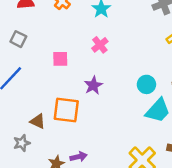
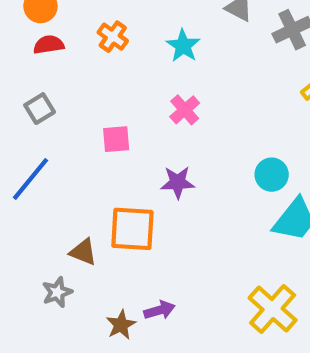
gray square: (18, 39) -> (40, 109), turned 35
purple star: (93, 85) -> (178, 182), turned 30

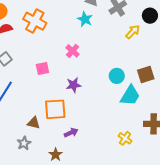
orange cross: (113, 37) -> (35, 21), size x1.6
cyan star: (183, 46) -> (85, 19), moved
yellow cross: (273, 309) -> (125, 138), size x0.6
purple arrow: (159, 310) -> (71, 133), moved

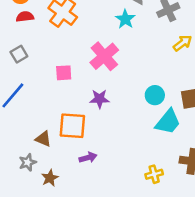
pink cross: (73, 51) -> (104, 56), size x1.6
yellow cross: (125, 138) -> (154, 174), turned 32
brown star: (56, 155) -> (50, 178), moved

